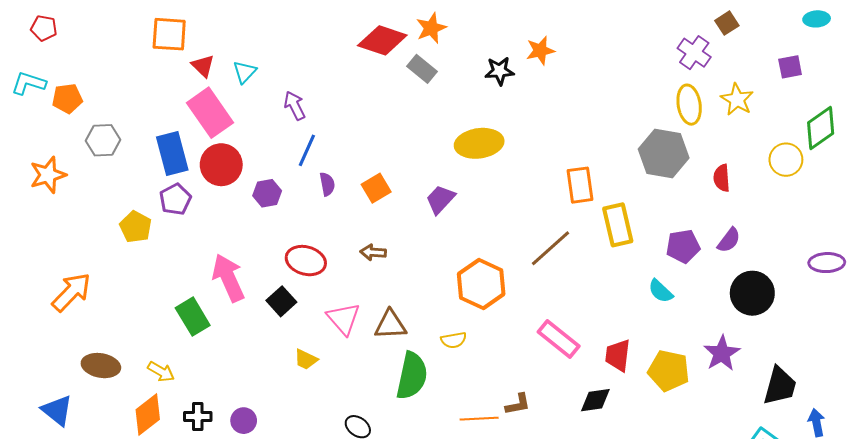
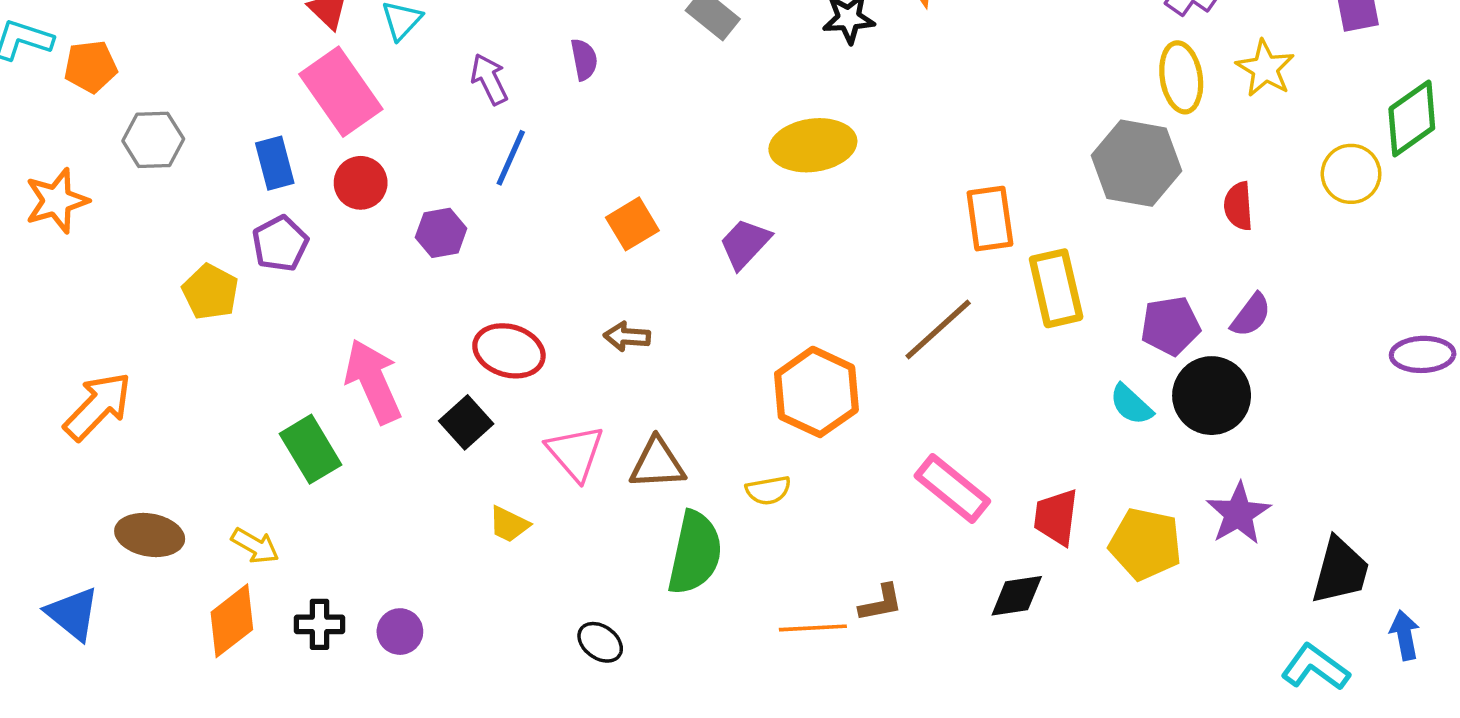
blue rectangle: (172, 153) -> (275, 163), size x0.7
red circle: (221, 165) -> (361, 183), size x0.7
purple semicircle: (327, 184) -> (584, 59), moved
black circle: (752, 293) -> (1212, 396), moved

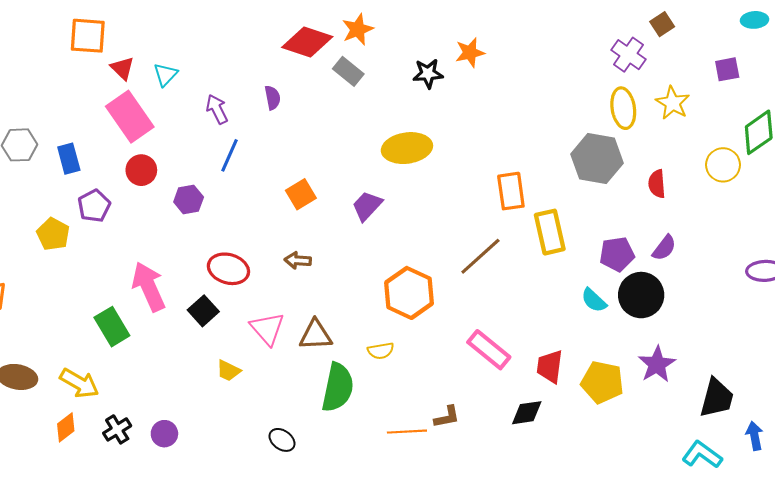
blue rectangle: (275, 163) -> (69, 159), moved
yellow arrow: (255, 546) -> (79, 383), size x1.4
orange diamond: (232, 621) -> (66, 427), size x0.7
black cross: (319, 624) -> (117, 429), turned -32

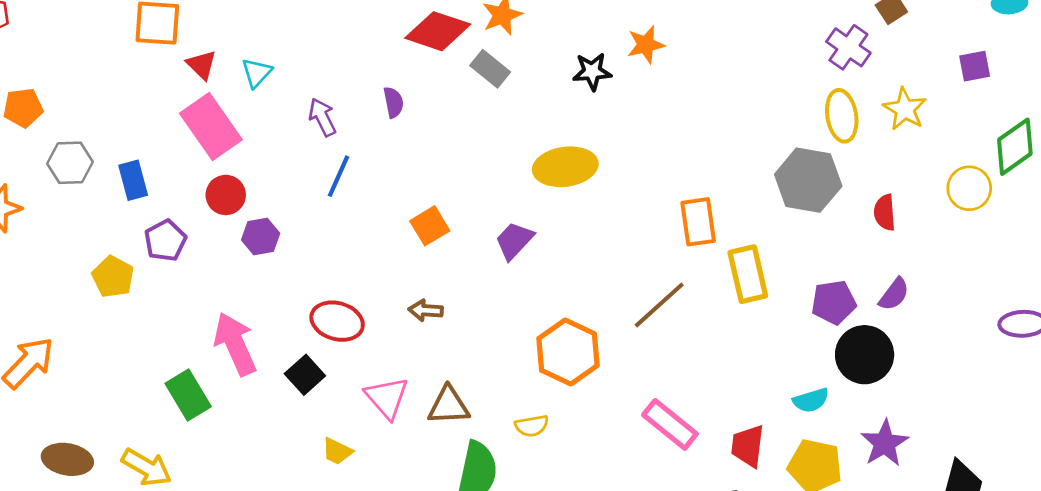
purple hexagon: (189, 199) -> (261, 237), moved
cyan semicircle: (594, 300) -> (811, 400), moved, turned -60

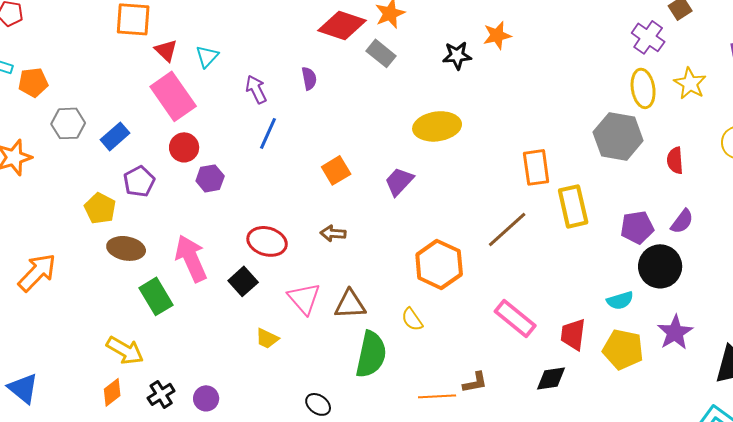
blue rectangle: (133, 180) -> (115, 136), turned 64
yellow semicircle: (532, 426) -> (412, 319), turned 65
brown ellipse: (67, 459) -> (126, 248), moved

